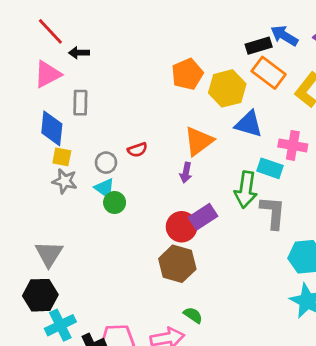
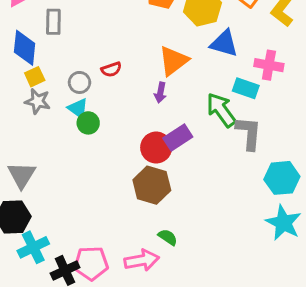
yellow square: (62, 157) -> (35, 77), turned -36
green arrow: (246, 190) -> (221, 110), turned 136

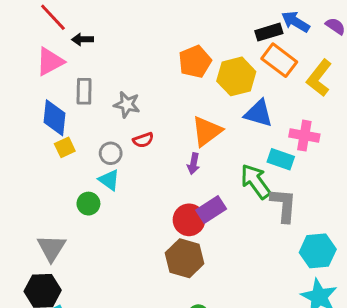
gray star: (38, 101) -> (127, 104), moved
green circle: (88, 123) -> (88, 204), moved

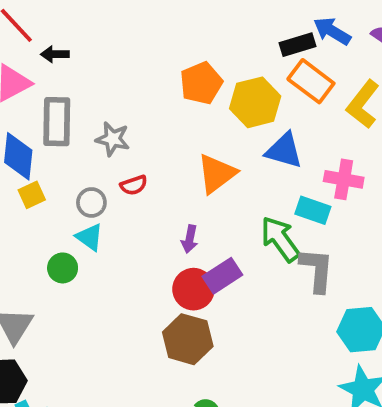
gray rectangle: (84, 91) -> (57, 122), size x1.4
purple arrow: (193, 164) -> (190, 239), moved

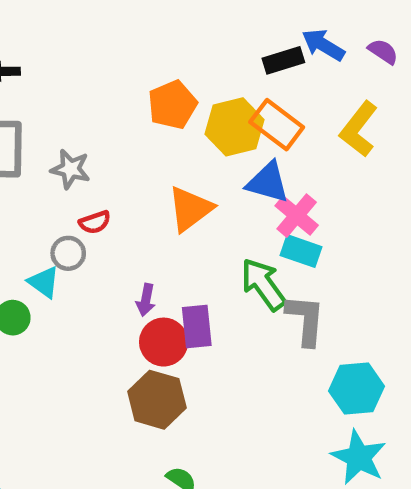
orange rectangle: (311, 81) -> (277, 125), moved
pink cross: (344, 179) -> (297, 216), moved, turned 30
gray circle: (91, 202) -> (68, 253), moved
purple arrow: (190, 239) -> (146, 300), moved
purple rectangle: (222, 276) -> (197, 326), turned -63

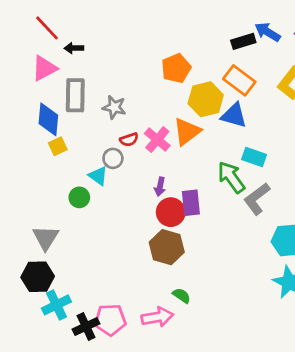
yellow hexagon: (235, 127) -> (206, 99), moved
pink cross: (297, 216) -> (157, 140), moved
gray L-shape: (306, 320) -> (257, 199), turned -132

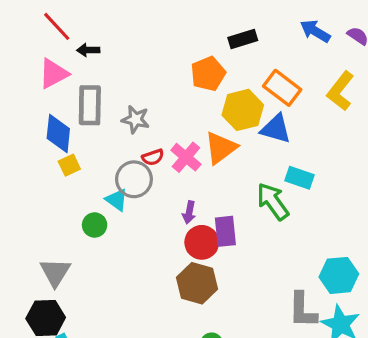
black rectangle: (243, 41) -> (243, 39), moved
gray circle: (113, 158) -> (134, 179), size x1.5
gray L-shape: (257, 199) -> (303, 310), moved, turned -52

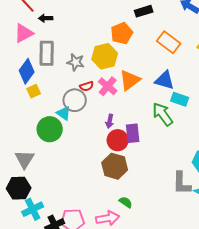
yellow hexagon: (243, 110) -> (105, 56), moved
blue triangle: (276, 129) -> (165, 80), moved
blue diamond: (58, 134) -> (27, 71), turned 30
green circle: (95, 225) -> (50, 129), size x1.6

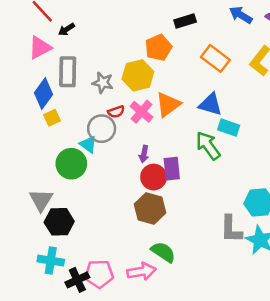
black arrow: (46, 18) -> (66, 29), turned -32
black hexagon: (19, 188) -> (59, 222), moved
green semicircle: (126, 202) -> (163, 252), size x1.5
cyan cross: (33, 209) -> (51, 261), turned 35

